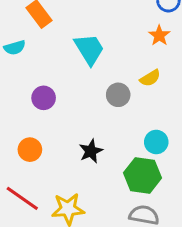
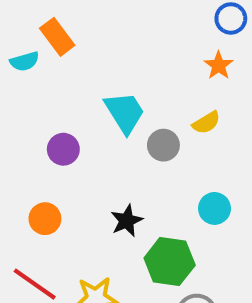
cyan semicircle: (15, 48) -> (25, 61), moved
cyan trapezoid: (89, 49) -> (125, 112), moved
green hexagon: (143, 175) -> (170, 262), moved

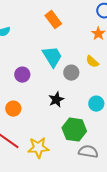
orange rectangle: (57, 37) -> (53, 20), moved
yellow semicircle: (206, 123) -> (92, 62), turned 72
black star: (127, 221) -> (56, 100), moved

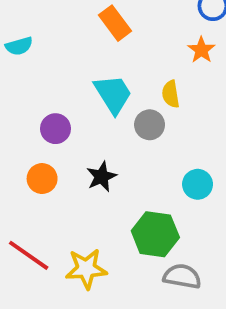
yellow semicircle: (92, 62) -> (171, 94), moved, turned 40
black star: (56, 100) -> (102, 177), moved
orange circle: (13, 109) -> (42, 179), moved

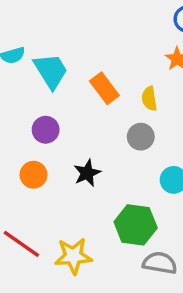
orange rectangle: (115, 23) -> (104, 88), moved
cyan trapezoid: (113, 94) -> (51, 71), moved
gray circle: (150, 125) -> (141, 137), moved

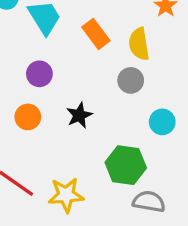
yellow semicircle: (149, 99) -> (139, 44), size x1.4

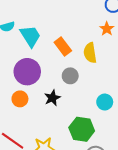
purple circle: (39, 74) -> (27, 72), size x1.6
gray circle: (131, 80) -> (70, 76), moved

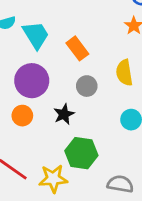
yellow semicircle: (90, 53) -> (124, 73), moved
green hexagon: (82, 129) -> (81, 153), moved

